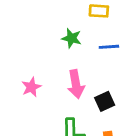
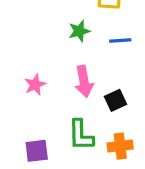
green star: (72, 38) -> (79, 31), turned -30

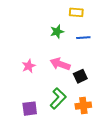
pink arrow: (84, 81) -> (60, 64), turned 120
green L-shape: (81, 135) -> (58, 98), turned -135

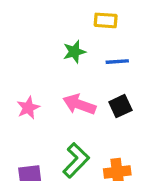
black square: (80, 76) -> (120, 106), moved

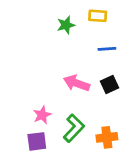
green star: (74, 52) -> (66, 25), moved
pink star: (28, 108) -> (42, 115), moved

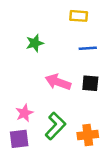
green star: (66, 25) -> (35, 43), moved
black square: (110, 85) -> (90, 83), turned 30

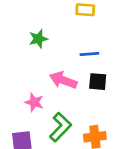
blue line: (88, 48) -> (89, 54), moved
pink star: (24, 113) -> (34, 102), moved, turned -30

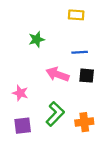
pink star: (34, 102) -> (20, 93), moved

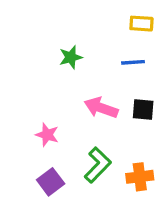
yellow rectangle: (76, 15) -> (141, 24), moved
blue line: (80, 52) -> (133, 62), moved
purple square: (23, 126) -> (51, 182), turned -30

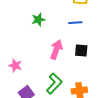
pink arrow: (101, 108) -> (56, 50), turned 90
pink star: (47, 135) -> (15, 66), moved

